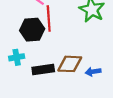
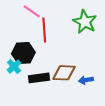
black hexagon: (32, 30) -> (23, 53), moved
cyan cross: (17, 57) -> (14, 67), turned -32

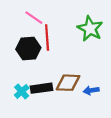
black hexagon: (23, 53) -> (28, 48), moved
cyan cross: (14, 67) -> (22, 91), moved

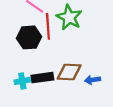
green star: (90, 29) -> (69, 17), moved
cyan cross: (22, 91) -> (22, 81), turned 32

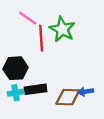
black hexagon: (29, 37) -> (16, 68), moved
brown diamond: (69, 72) -> (68, 97), moved

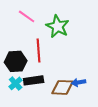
red line: (41, 38) -> (39, 50), moved
cyan cross: (16, 93) -> (16, 83), turned -32

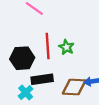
green star: (58, 26) -> (66, 47), moved, size x0.6
cyan cross: (16, 83) -> (26, 93), moved

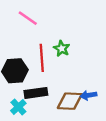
green star: (66, 47) -> (62, 49), moved

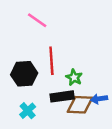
green star: (62, 49) -> (74, 77), moved
black rectangle: (36, 93) -> (62, 96), moved

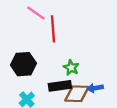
red line: (51, 61) -> (53, 29), moved

